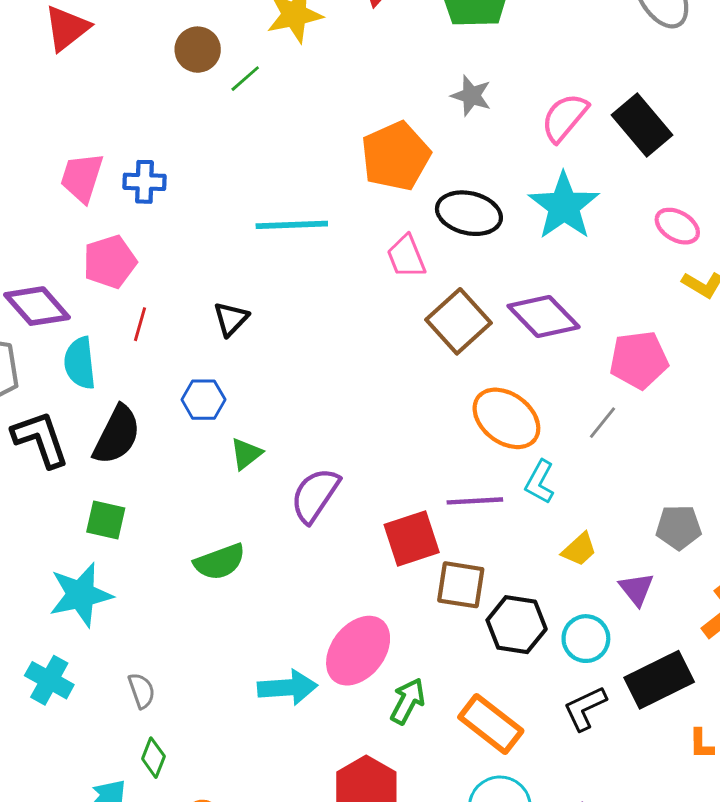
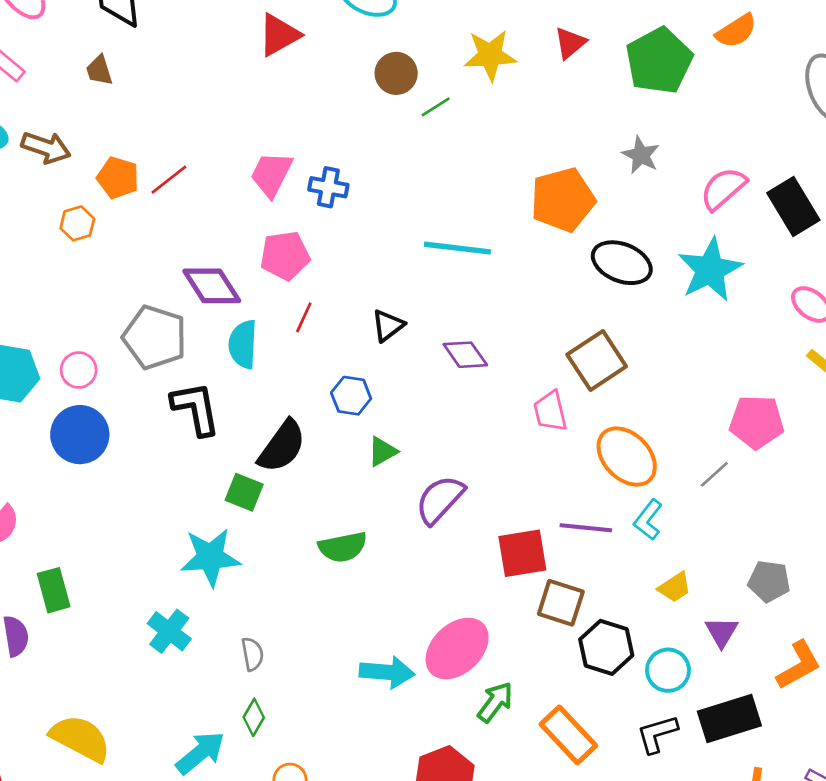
pink trapezoid: (406, 257) -> (550, 411), moved
purple diamond: (544, 316) -> (465, 355), moved, size x0.7
black semicircle: (117, 435) -> (282, 446), moved

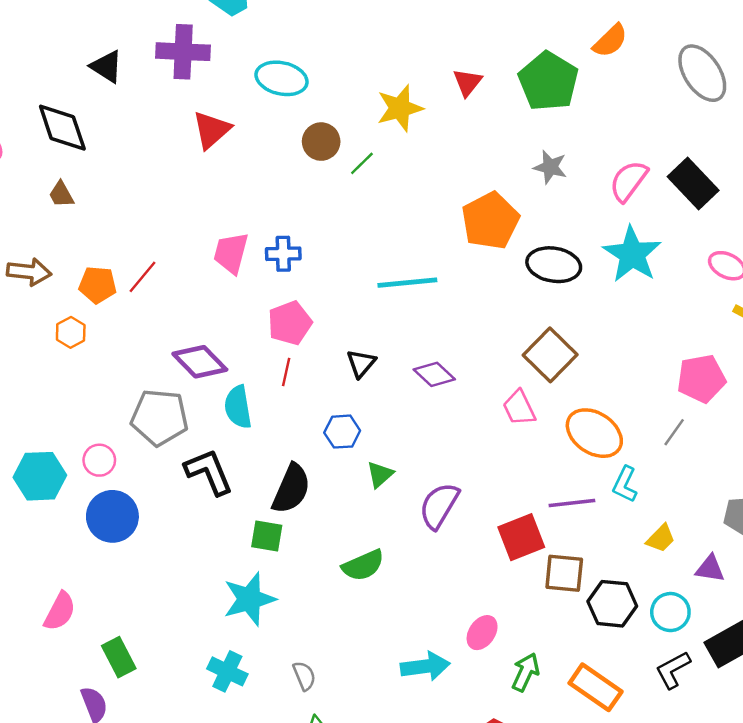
pink pentagon: (285, 256) -> (290, 323), moved
purple triangle: (722, 632) -> (710, 569), turned -40
pink ellipse: (457, 648) -> (482, 633), size x0.6

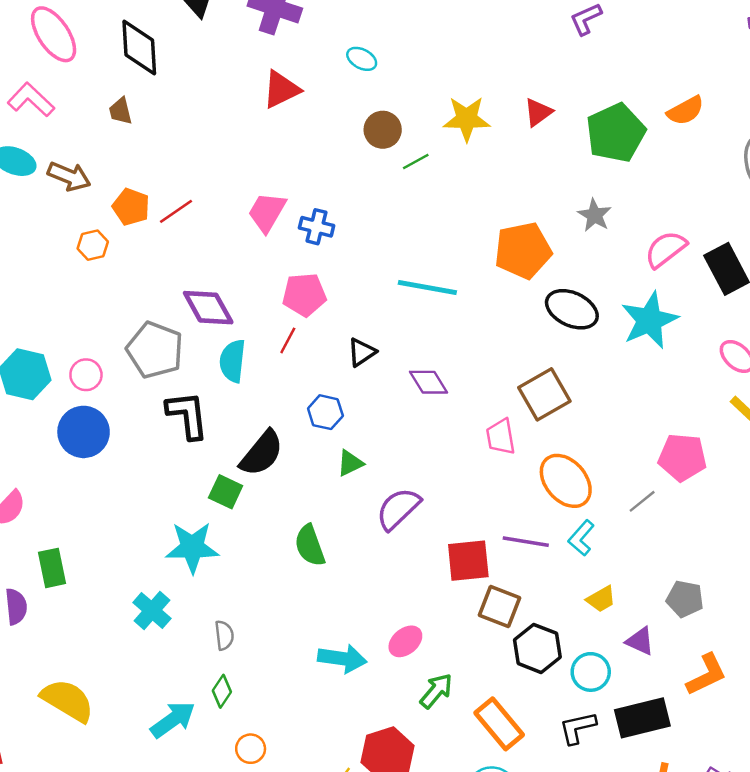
cyan ellipse: (282, 78) -> (362, 59), size x0.6
green semicircle: (363, 565) -> (310, 545), turned 78

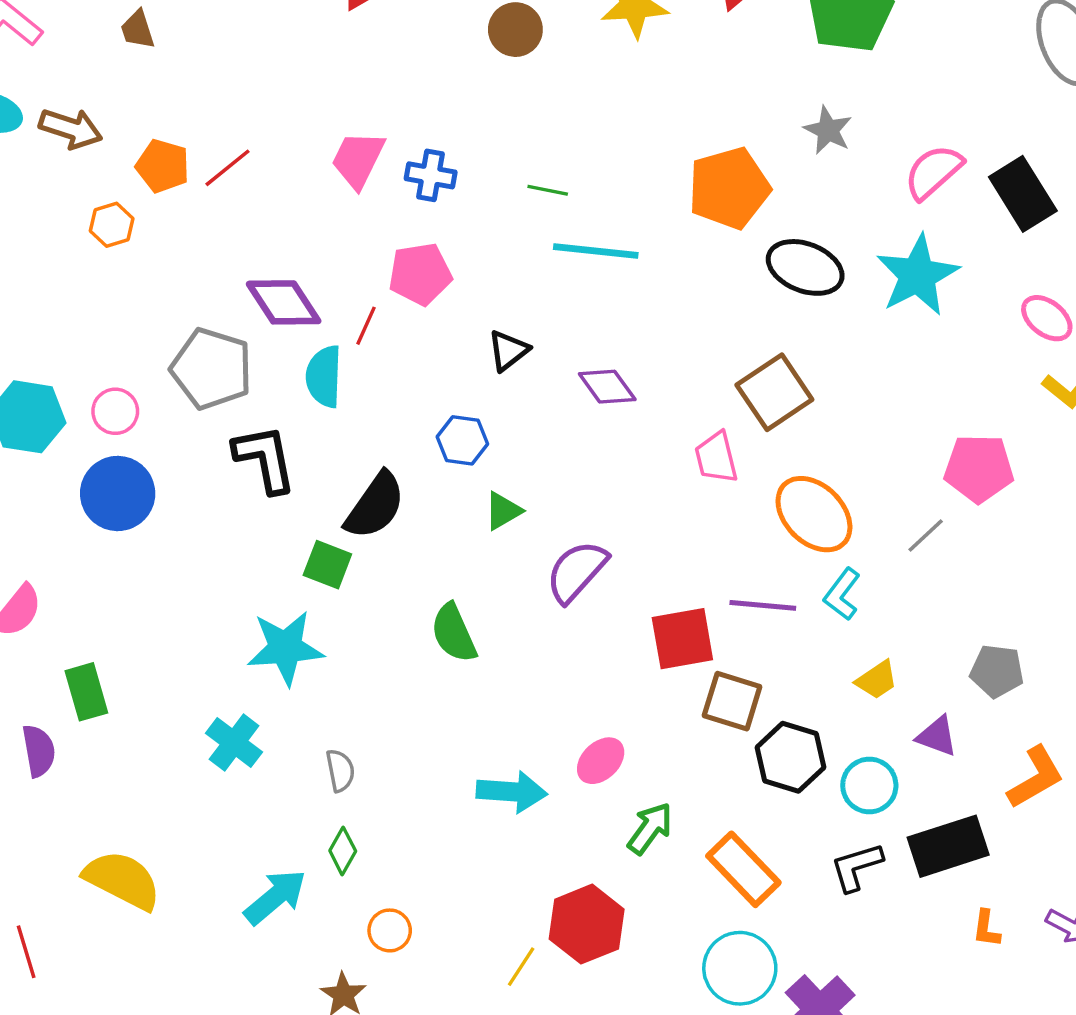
green line: (416, 161) -> (548, 190), moved, turned 44
red line: (288, 340) -> (366, 326), moved

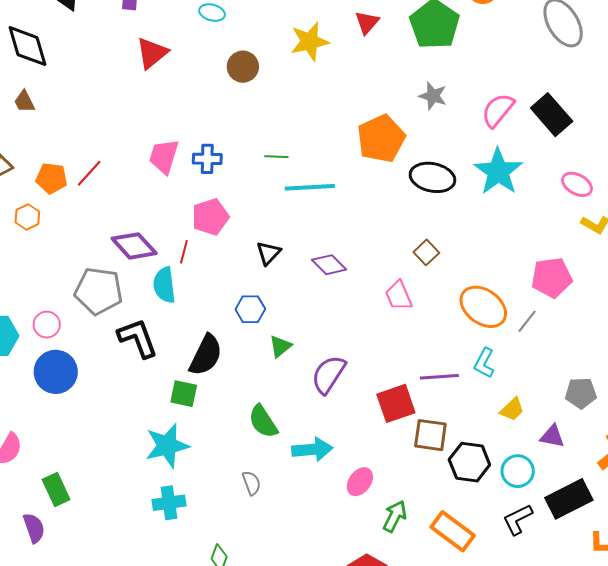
brown square: (774, 392) -> (426, 252), size x0.6
orange ellipse: (814, 514) -> (483, 307), moved
cyan cross: (234, 743) -> (169, 503), moved, turned -36
gray semicircle: (340, 771) -> (251, 483), moved
cyan arrow: (512, 792) -> (312, 449), moved

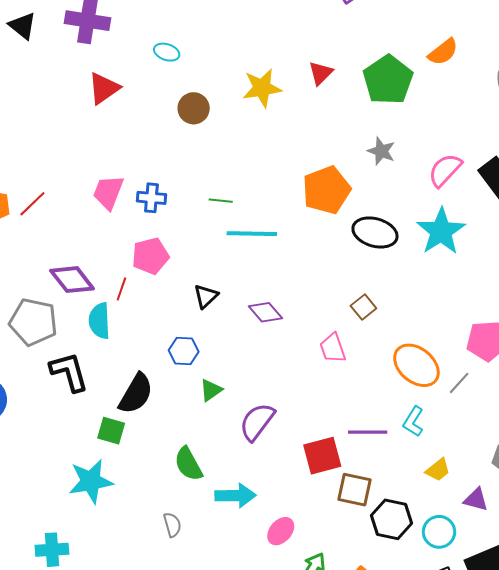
cyan cross: (169, 503) -> (52, 550), moved

